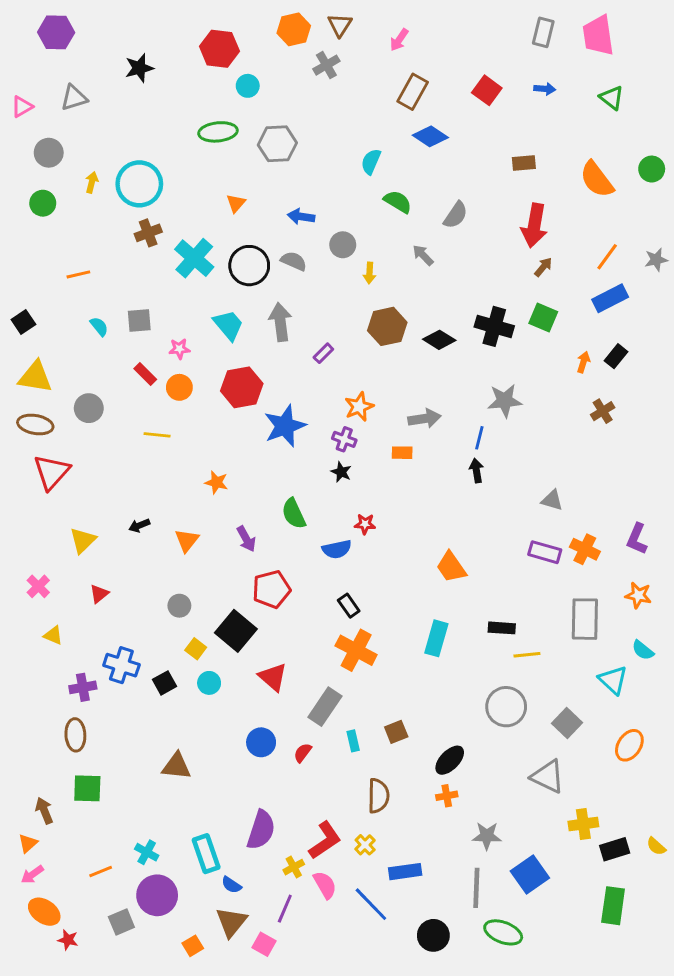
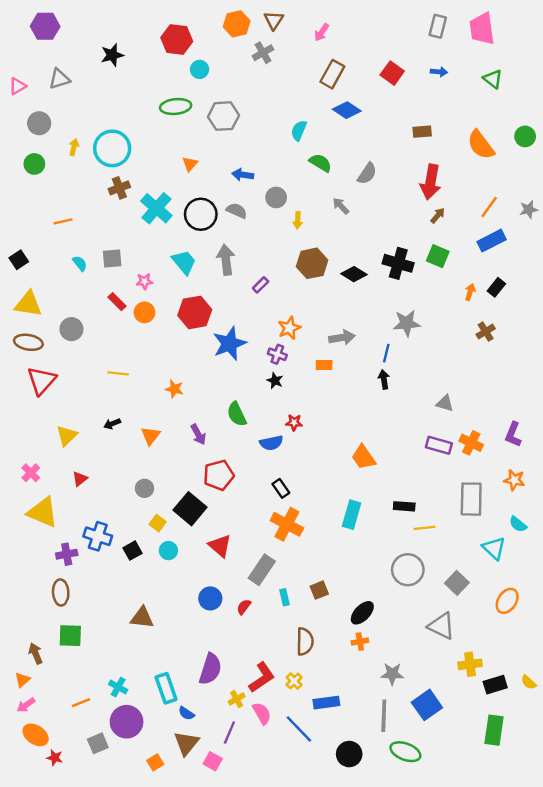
yellow line: (157, 435) -> (118, 373), moved
yellow triangle: (53, 635) -> (43, 512), size x2.0

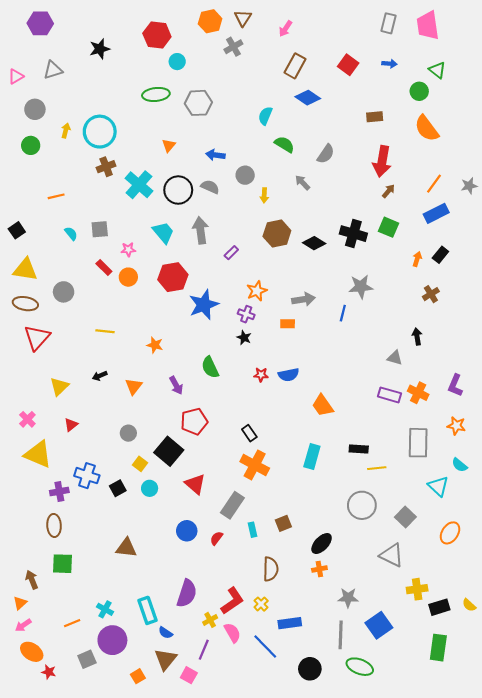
green circle: (525, 136) -> (419, 91), moved
black arrow: (384, 379) -> (417, 337), moved
blue semicircle: (271, 443) -> (289, 375), moved

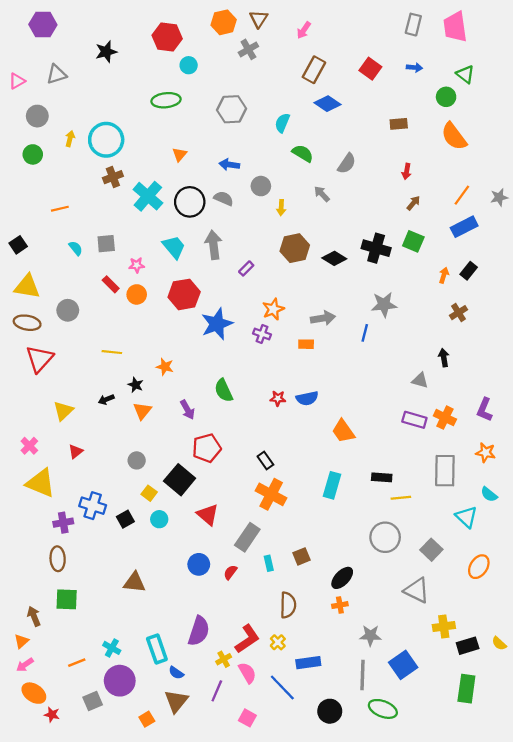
gray hexagon: (198, 103) -> (232, 109), moved
red arrow: (382, 161) -> (407, 171), size x0.5
black star: (244, 338) -> (136, 385), moved
pink square: (189, 675) -> (247, 718), moved

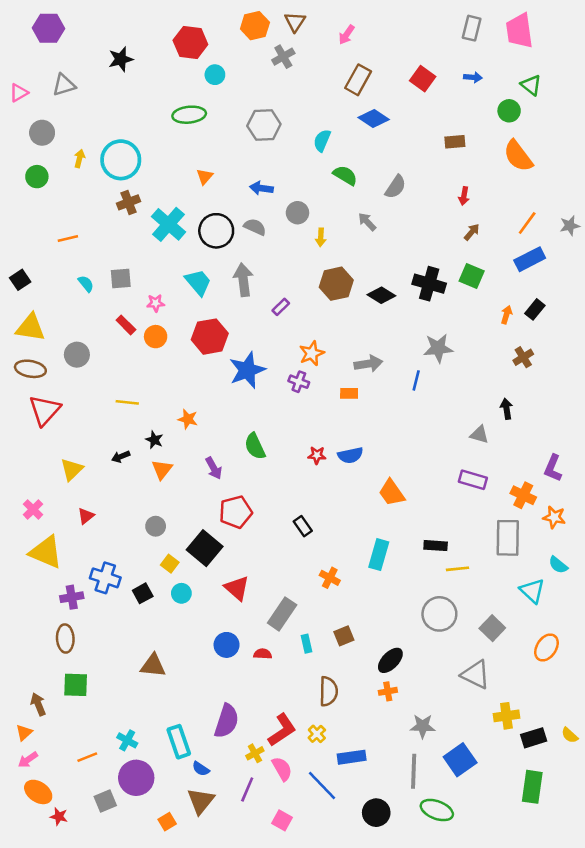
orange cross: (445, 418) -> (523, 495), moved
orange cross: (271, 494) -> (330, 578), moved, size x0.6
red semicircle: (230, 572) -> (263, 654), turned 56

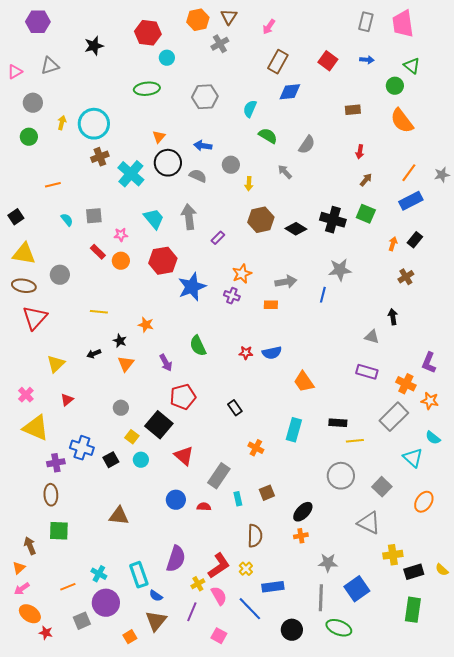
blue diamond: (374, 119) -> (290, 92), turned -40
black circle: (216, 231) -> (168, 163), moved
gray rectangle: (508, 538) -> (394, 417), turned 44

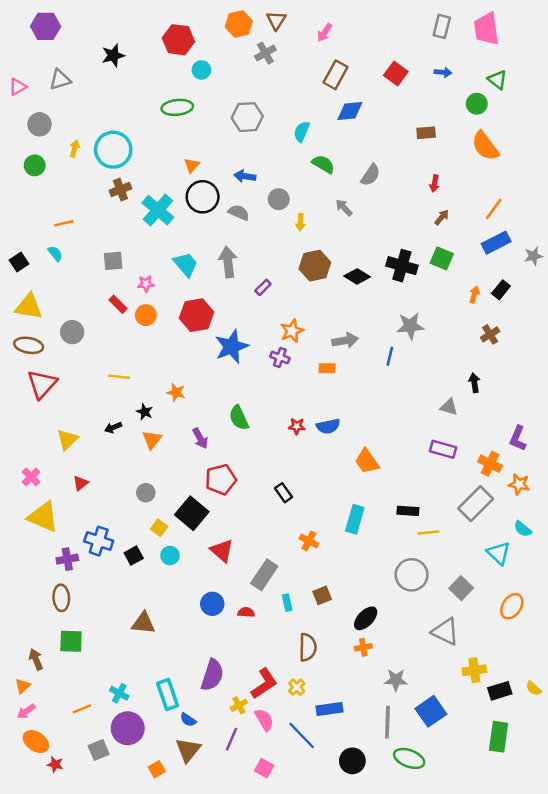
gray star: (442, 175) -> (534, 256), moved
cyan semicircle: (67, 220) -> (55, 254), moved

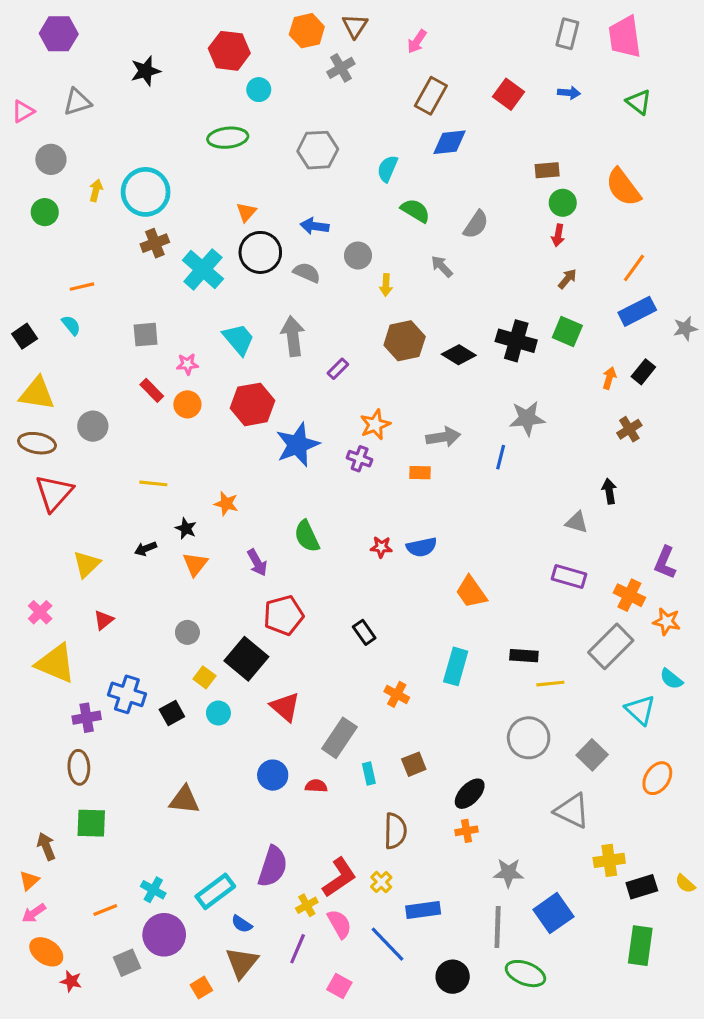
green circle: (477, 104) -> (563, 203), moved
cyan rectangle: (168, 694) -> (215, 891), turned 72

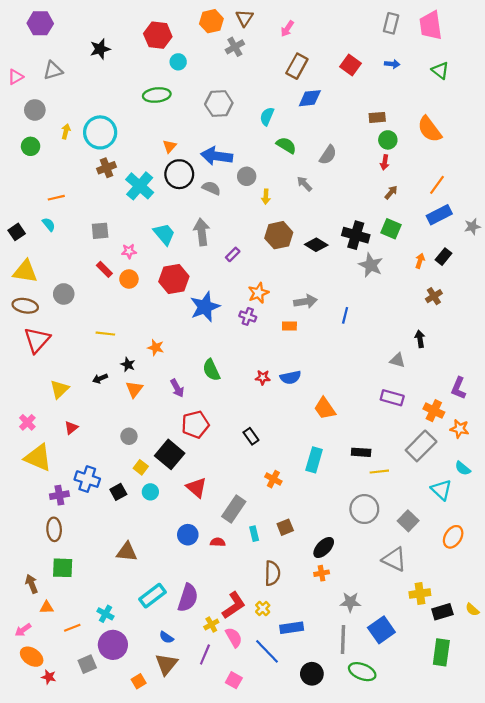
blue arrow: (315, 226) -> (217, 156), size x1.6
gray star: (527, 418) -> (371, 265), moved, turned 30
orange triangle: (29, 880) -> (47, 607), moved, turned 40
cyan rectangle: (215, 891) -> (152, 596), moved

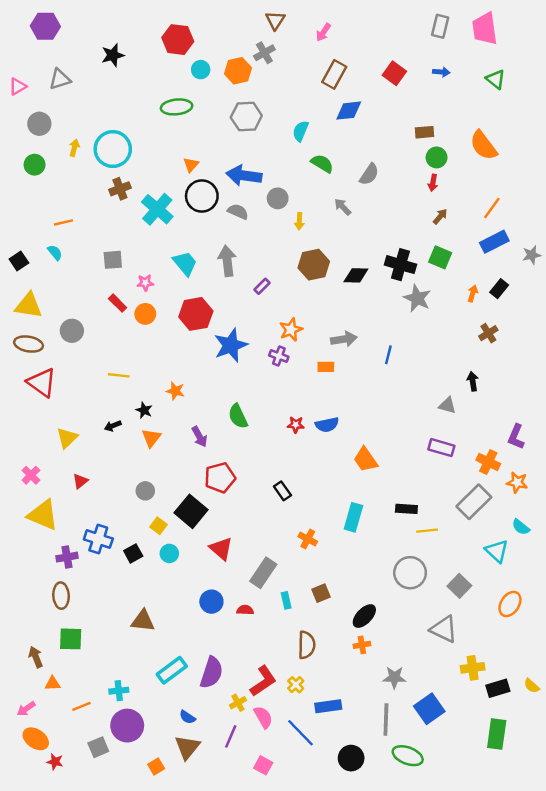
orange hexagon: (211, 21) -> (238, 71), moved
black diamond: (316, 245) -> (356, 275), turned -30
red triangle: (37, 340) -> (42, 383), turned -36
cyan cross: (105, 614) -> (119, 691), turned -35

